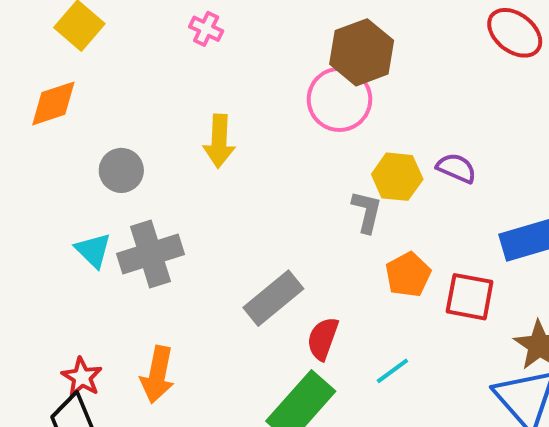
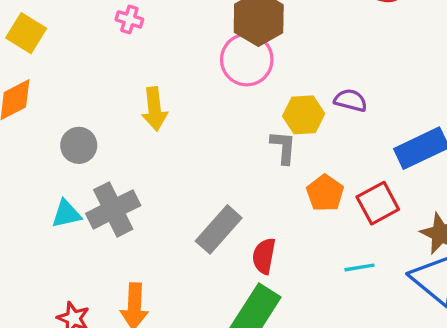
cyan triangle: (93, 250) -> (66, 214), turned -48
red square: (470, 297) -> (378, 203), turned -30
cyan line: (392, 371) -> (359, 267), moved, turned 36

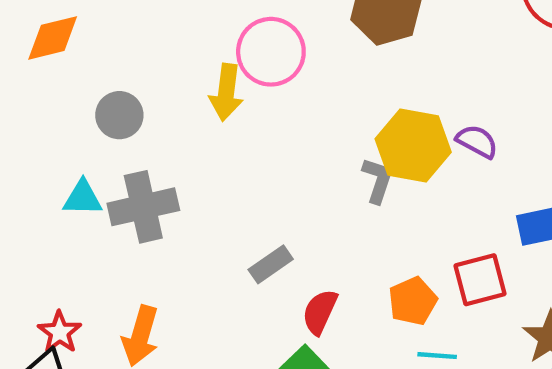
pink circle: (247, 60) -> (271, 52), moved
yellow hexagon: (304, 115) -> (413, 145), size x1.4
orange pentagon: (325, 193) -> (413, 301), moved
gray rectangle: (219, 229) -> (271, 264), size x0.7

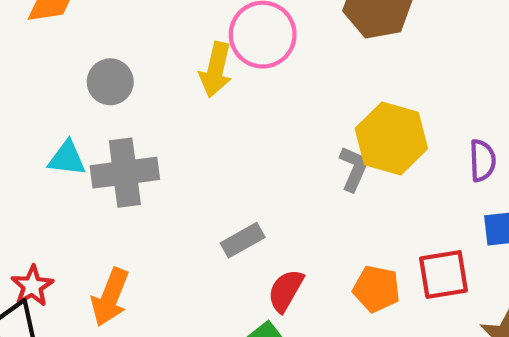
purple semicircle: (477, 141) -> (482, 160), moved, turned 54
orange pentagon: (413, 301) -> (376, 289), turned 30

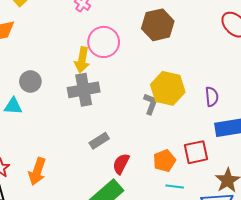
gray circle: (110, 82) -> (30, 81), moved
gray cross: (125, 173) -> (84, 90), moved
orange pentagon: (376, 289) -> (164, 161), turned -30

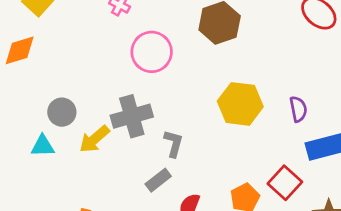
yellow arrow: (82, 60) -> (94, 139), moved, turned 45
gray L-shape: (151, 104) -> (173, 143), moved
red square: (196, 152) -> (285, 183), turned -30

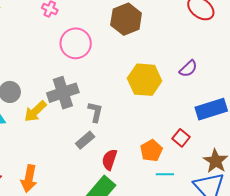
purple semicircle: (298, 109) -> (188, 69), moved, turned 60
red square: (285, 183) -> (181, 138), size x0.7

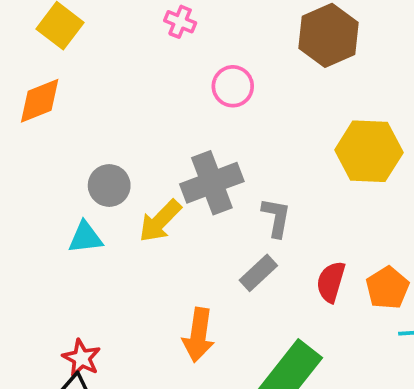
pink circle: (76, 43) -> (233, 86), size x0.7
red semicircle: (109, 160) -> (331, 282), moved
orange arrow: (29, 179) -> (198, 335), moved

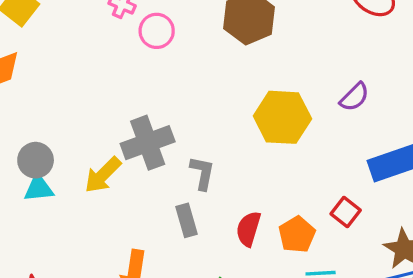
pink circle: (233, 86) -> (157, 31), moved
gray circle: (109, 185) -> (36, 160), moved
gray rectangle: (258, 273) -> (187, 220), turned -64

